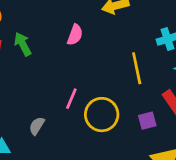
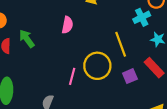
yellow circle: (102, 115) -> (97, 66), moved
purple square: (147, 121) -> (130, 76), moved

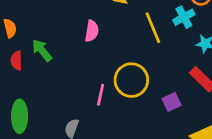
yellow line: (121, 44) -> (153, 28), moved
purple square: (130, 76) -> (172, 102), moved

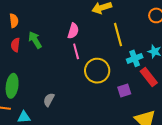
cyan cross: (184, 17) -> (135, 58), moved
pink line: (101, 95) -> (76, 51), moved, turned -35

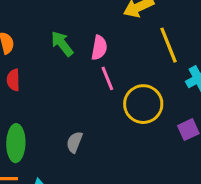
green arrow: (35, 40) -> (62, 44), moved
gray semicircle: (49, 100) -> (74, 142), moved

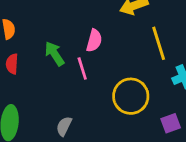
green arrow: (62, 44) -> (54, 54), moved
pink line: (107, 78) -> (82, 69), moved

